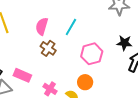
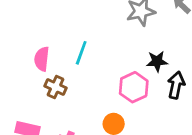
pink hexagon: (92, 54) -> (134, 87), moved

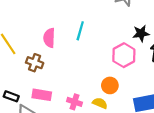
brown cross: (56, 87) -> (35, 63), moved

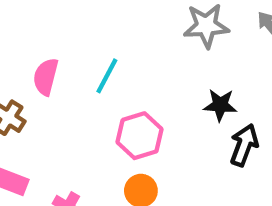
pink hexagon: (124, 55) -> (139, 136), moved

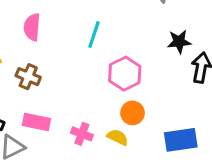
pink semicircle: (46, 77) -> (32, 27), moved

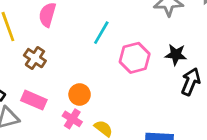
pink hexagon: (125, 74) -> (135, 58), moved
orange circle: (133, 113) -> (80, 94), moved

